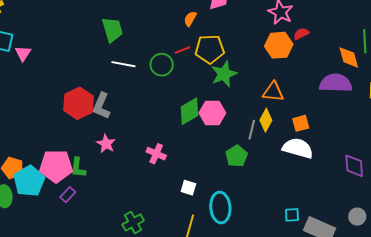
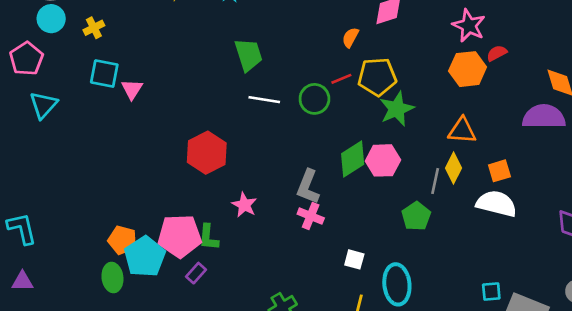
gray L-shape: (101, 106) -> (308, 187), moved

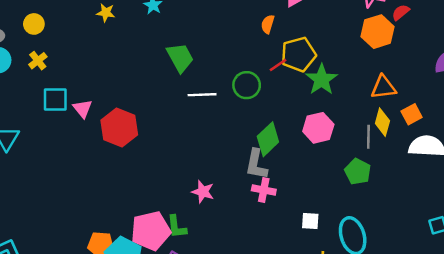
red line: (341, 79) -> (278, 65), moved
red hexagon: (207, 153) -> (119, 128), moved
green diamond: (353, 159) -> (268, 139), moved
orange square: (499, 171) -> (412, 114), moved

